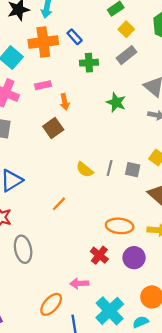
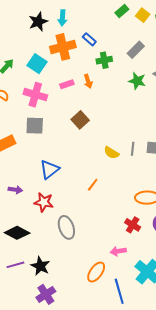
yellow square: (126, 29) -> (143, 15), moved
orange arrow: (65, 102) -> (88, 81), moved
green star: (116, 102) -> (137, 81), moved

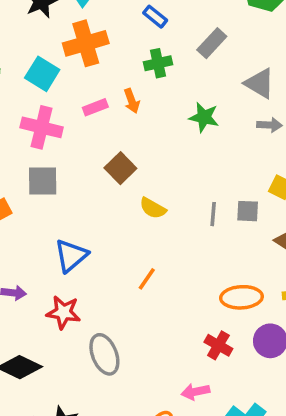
blue rectangle: (89, 39) -> (155, 17), moved
green star: (137, 81) -> (204, 117), moved
yellow semicircle: (111, 153) -> (153, 208), moved

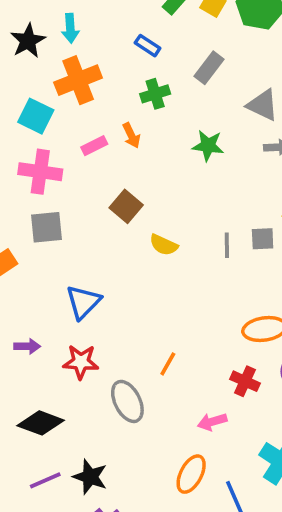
orange line: (147, 279) -> (168, 364), moved
pink arrow: (195, 392) -> (212, 422), moved

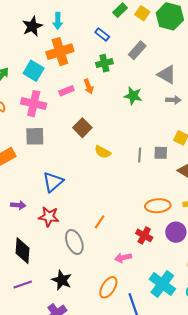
black diamond: (41, 423) -> (23, 251), turned 70
black star: (90, 477) -> (62, 280), moved

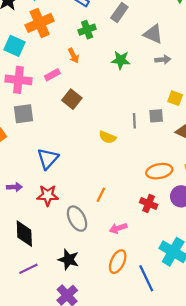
pink rectangle: (66, 91) -> (52, 75), moved
yellow semicircle: (103, 152) -> (107, 137), moved
pink arrow: (123, 258) -> (118, 228), moved

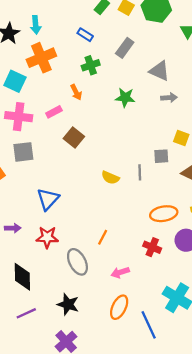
gray line: (134, 121) -> (140, 172), moved

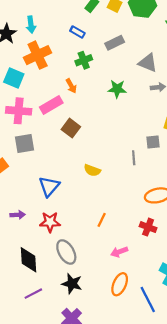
gray rectangle: (125, 48) -> (115, 43), turned 30
pink rectangle: (54, 112) -> (51, 105), size x1.5
yellow semicircle: (110, 178) -> (92, 170), moved
gray ellipse: (77, 262) -> (66, 252), moved

